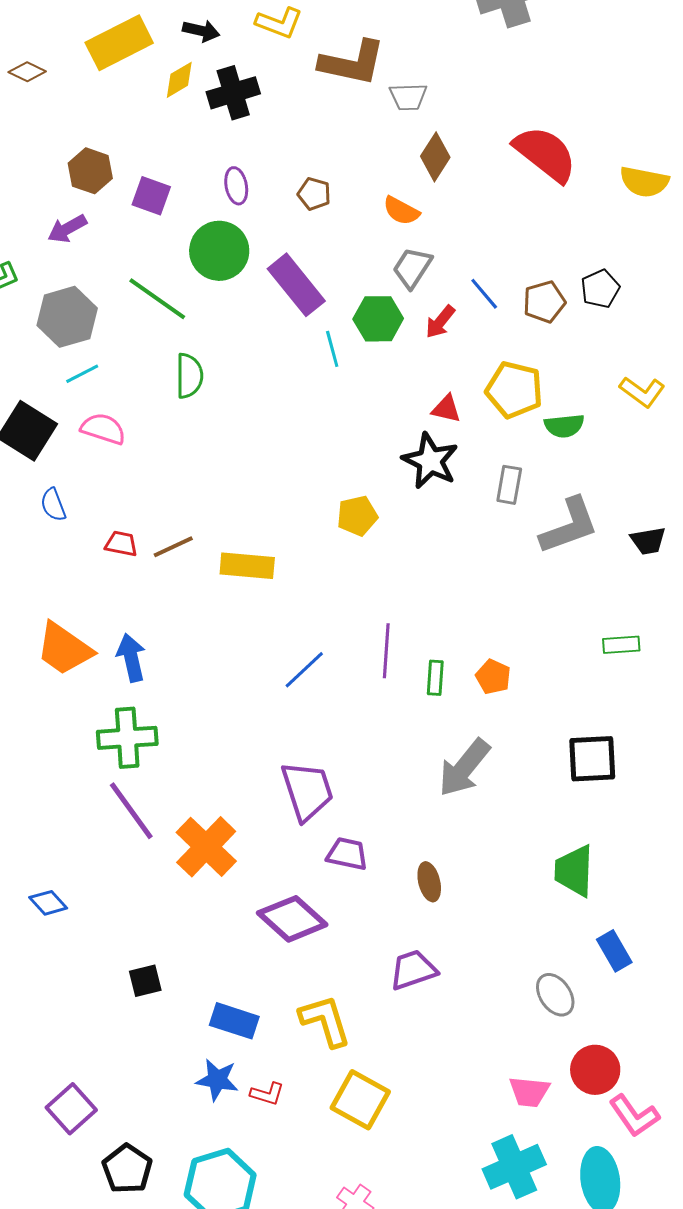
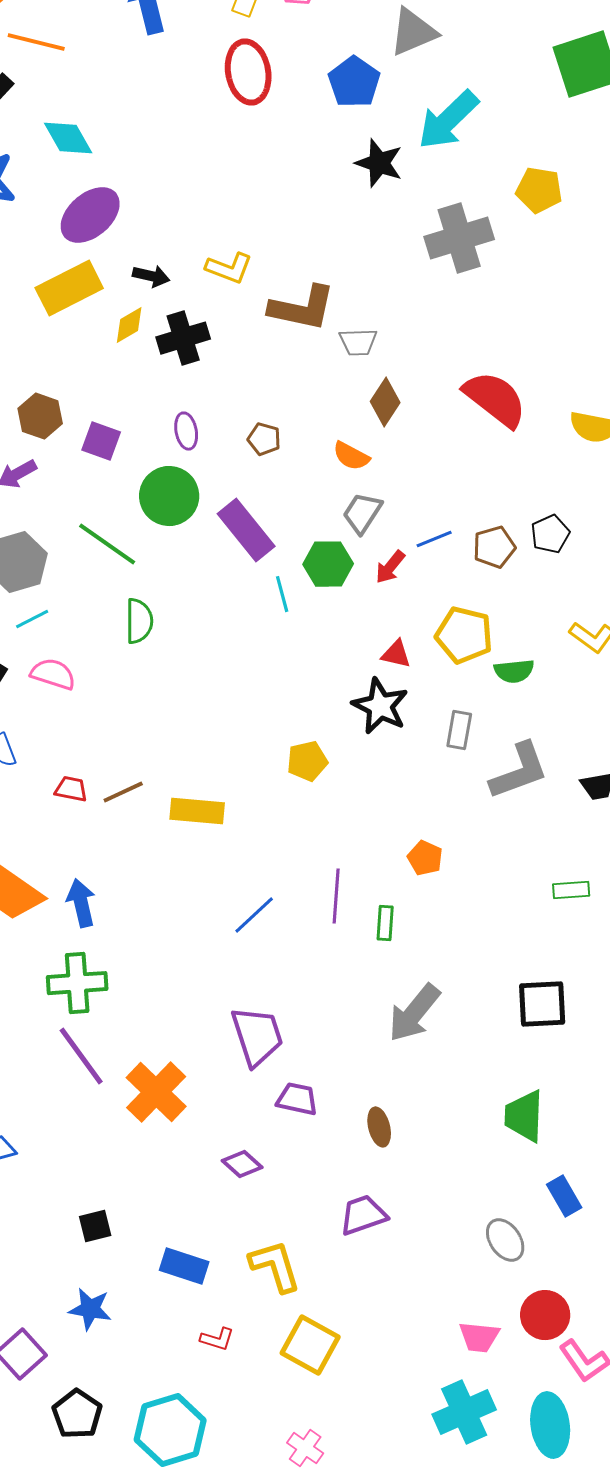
blue line: (484, 294) -> (434, 539), turned -72
orange pentagon: (493, 677) -> (425, 858), moved
purple diamond: (292, 919) -> (242, 1164), size x0.6
blue star: (217, 1080) -> (90, 1309), moved

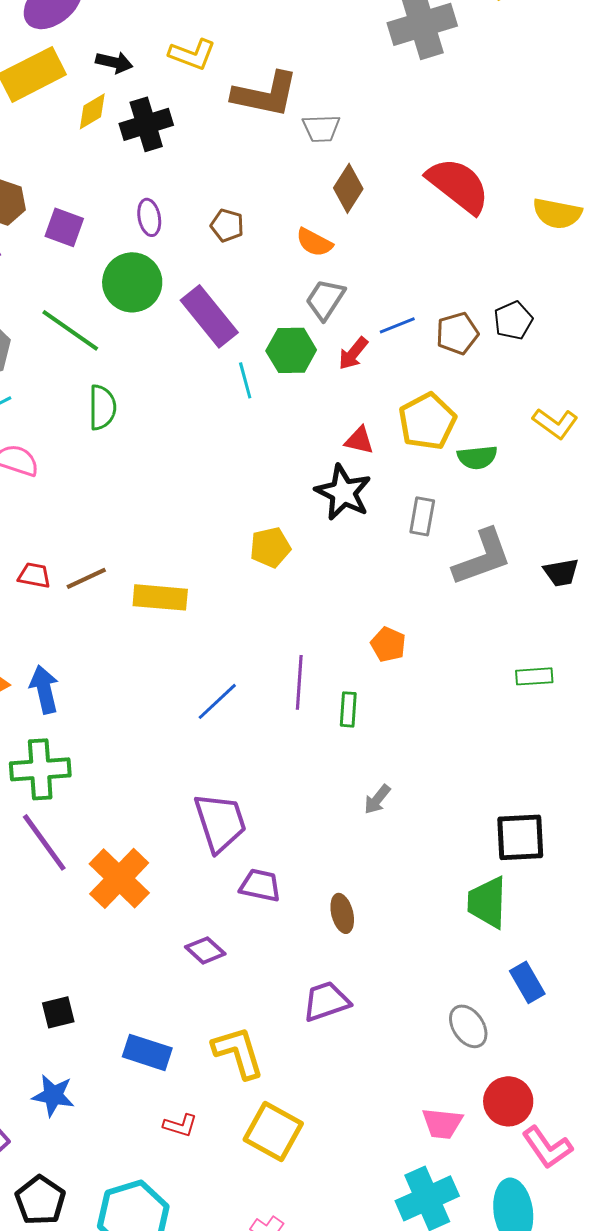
yellow pentagon: (464, 635) -> (427, 421), turned 30
black square: (542, 1004) -> (520, 837), moved
gray arrow: (414, 1013) -> (377, 799), size x0.5

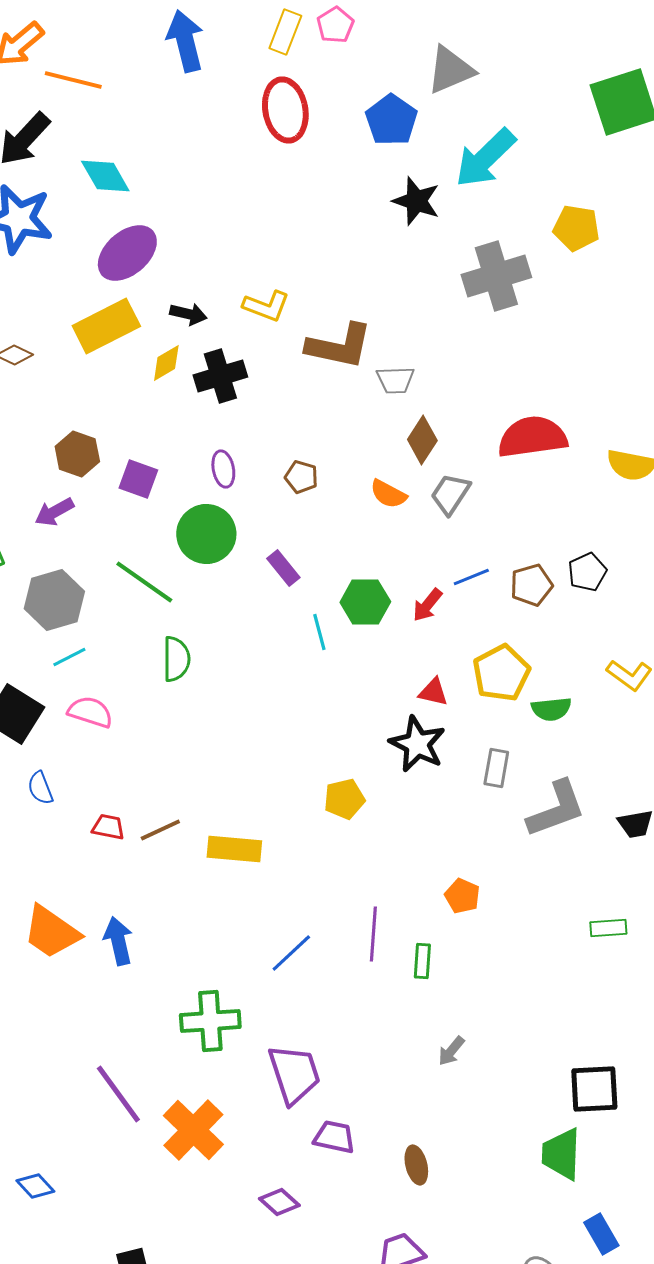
red semicircle: (458, 185) -> (532, 437), turned -46
gray trapezoid: (325, 299) -> (450, 494), moved
purple rectangle: (209, 316) -> (283, 568), size x0.6
green cross: (40, 769) -> (210, 1021), moved

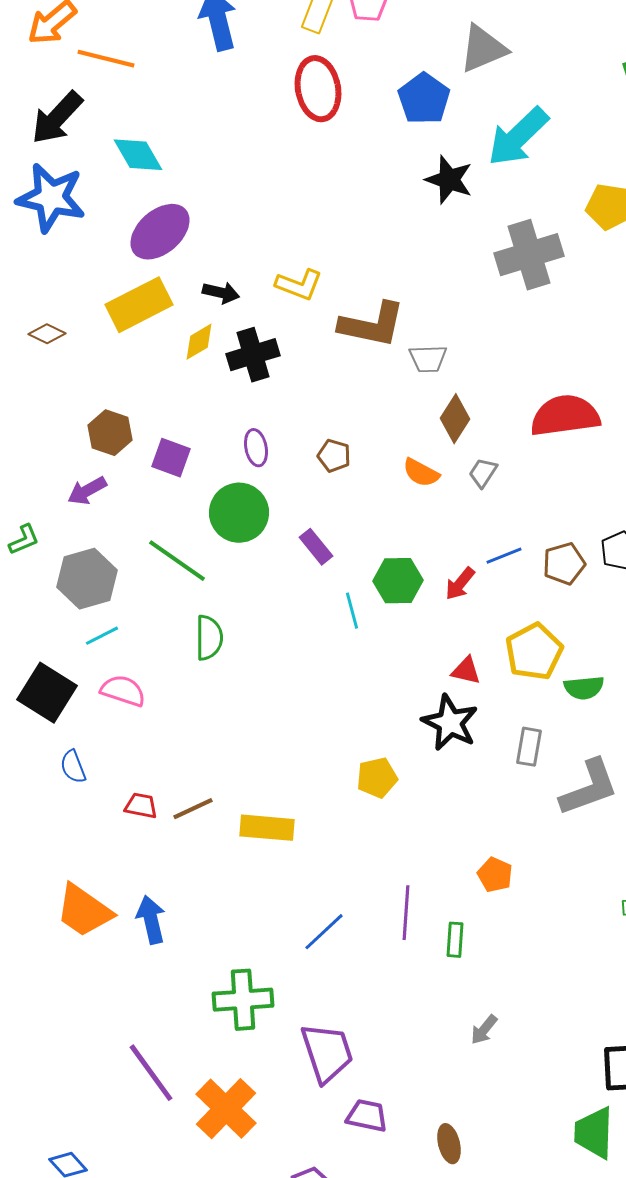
gray trapezoid: (450, 494) -> (483, 473), size x0.7

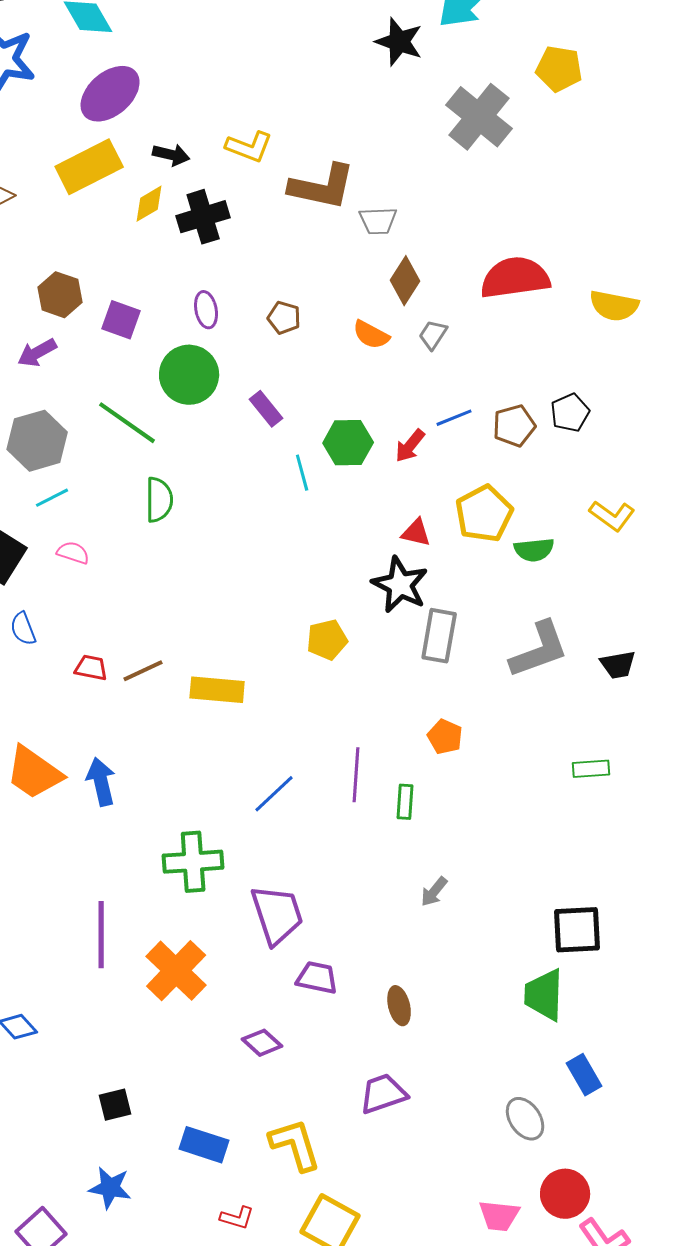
gray cross: (529, 255) -> (479, 117), turned -34
pink semicircle: (123, 691) -> (73, 553), size x0.7
gray rectangle: (529, 747) -> (439, 636), moved, size x1.4
purple line: (151, 1073) -> (101, 935), turned 36

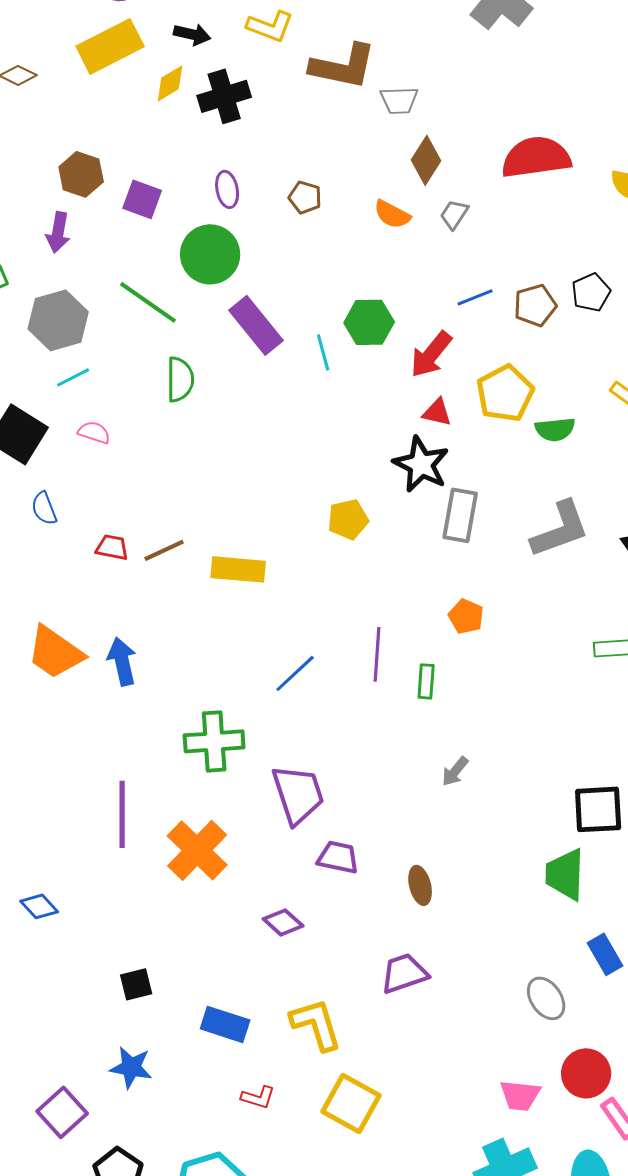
purple arrow: (37, 353) -> (58, 232), turned -51
purple rectangle: (266, 409) -> (256, 325), moved, size x1.6
red arrow: (410, 446) -> (431, 354), moved, size x1.4

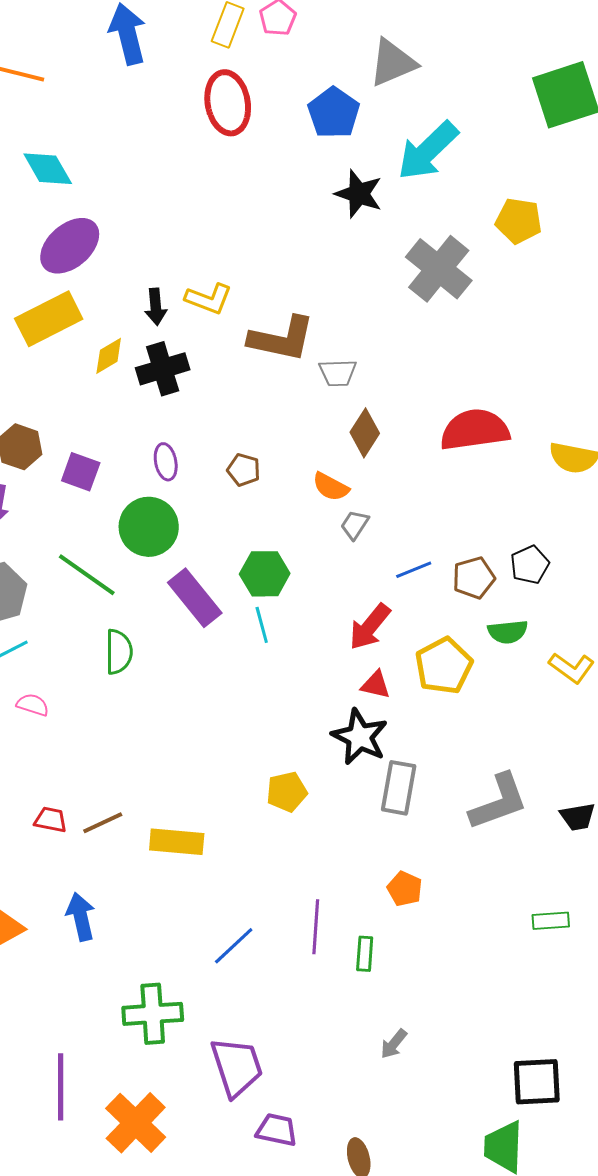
black arrow: (192, 34) -> (156, 307), moved, turned 72
gray trapezoid: (454, 214) -> (355, 525), moved
green hexagon: (369, 322) -> (265, 574), moved
green semicircle: (555, 429) -> (508, 632), moved
blue arrow: (122, 661) -> (81, 917), moved

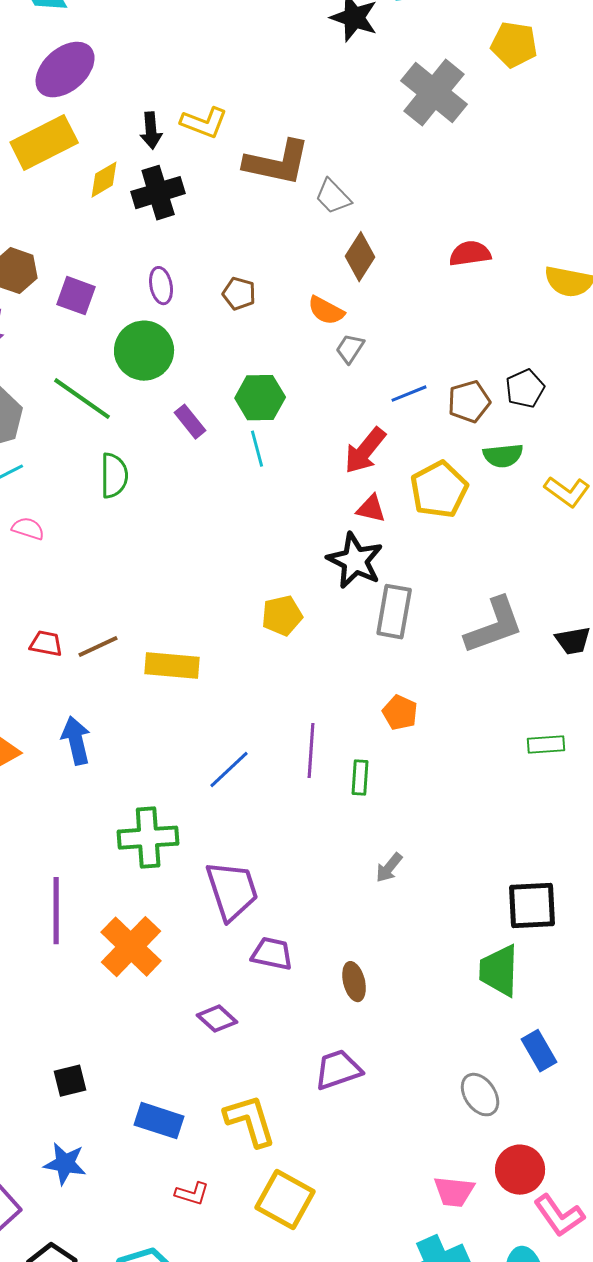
gray trapezoid: (338, 373) -> (333, 197), turned 48
red semicircle: (475, 430) -> (470, 254), size x0.6
purple rectangle: (195, 598) -> (190, 422), size x0.6

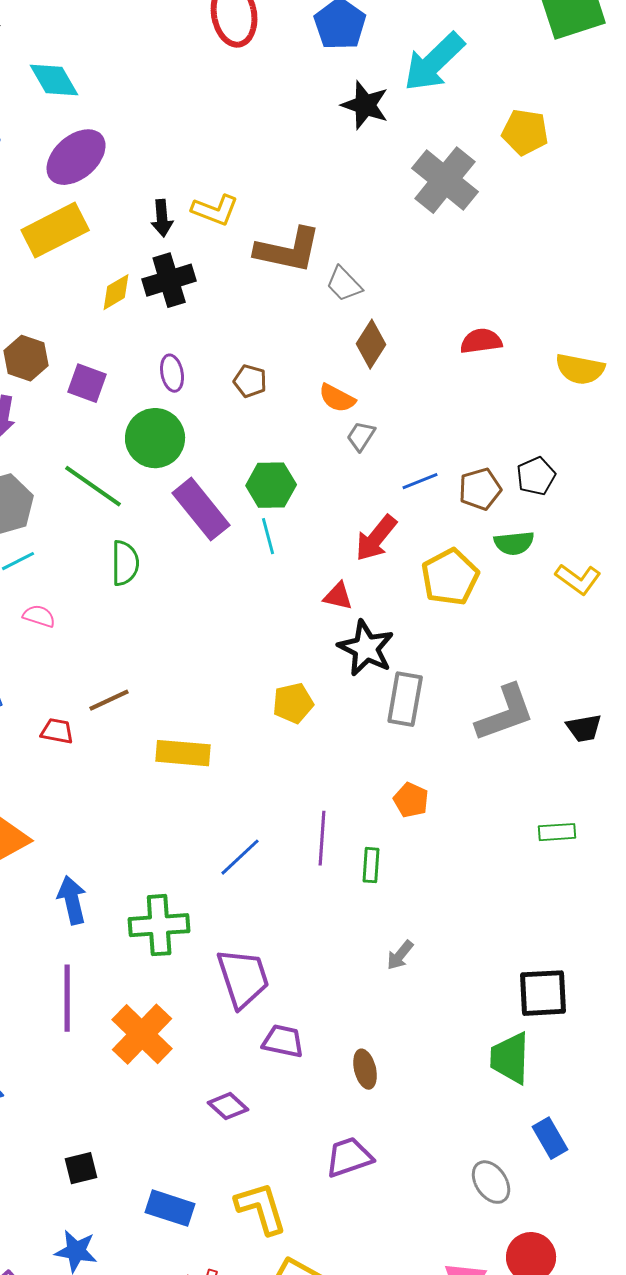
yellow diamond: (104, 180) -> (116, 292), moved
purple rectangle: (190, 422) -> (201, 509), size x1.8
red triangle: (371, 509) -> (338, 596), moved
brown line: (98, 647) -> (109, 700), moved
blue arrow: (76, 741) -> (72, 900), moved

